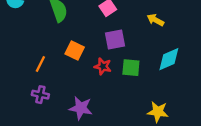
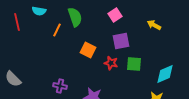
cyan diamond: (169, 59) -> (165, 74), moved
orange line: (40, 64) -> (57, 30), moved

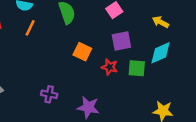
orange line: (57, 30) -> (30, 28), moved
cyan diamond: (165, 74) -> (161, 53), moved

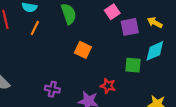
purple square: (121, 41) -> (130, 27), moved
red star: (110, 67) -> (108, 86), moved

